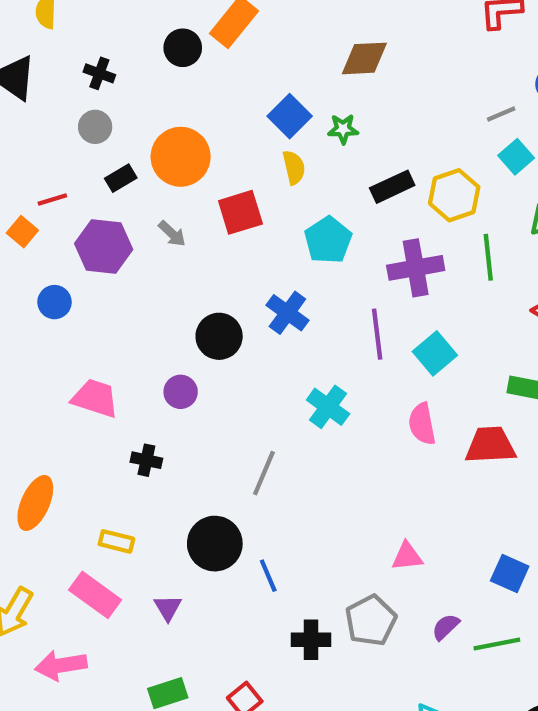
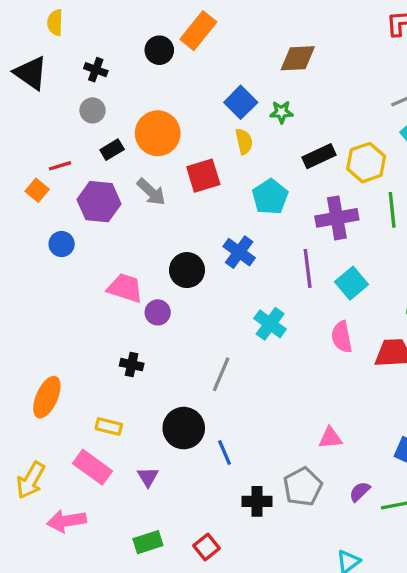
gray arrow: (172, 234) -> (151, 192), size x1.4
pink trapezoid: (95, 398) -> (125, 288), moved

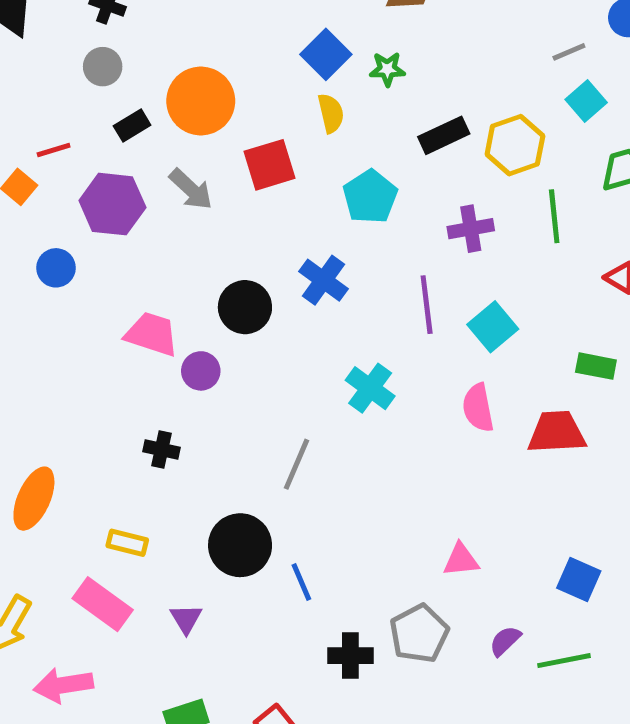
purple cross: (337, 218) -> (471, 229), size x0.7

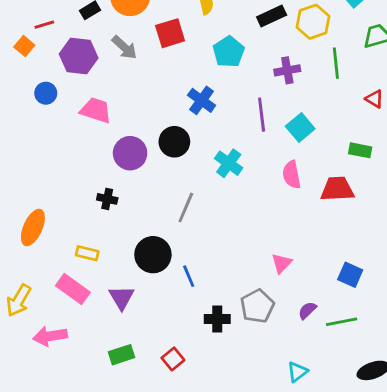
black circle: (245, 307) -> (174, 142), moved
pink trapezoid: (152, 334) -> (96, 110), moved
purple circle: (201, 371) -> (130, 153), size x1.5
pink triangle: (461, 560) -> (282, 263), turned -40
purple triangle: (186, 619) -> (122, 298), size x1.4

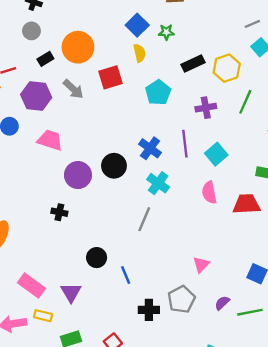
green line: (336, 63) -> (245, 102), turned 30
blue cross: (202, 100) -> (150, 148), moved
gray line: (186, 208) -> (144, 219), moved
yellow rectangle: (87, 253) -> (43, 316), moved
black circle: (153, 255) -> (97, 258), size x0.7

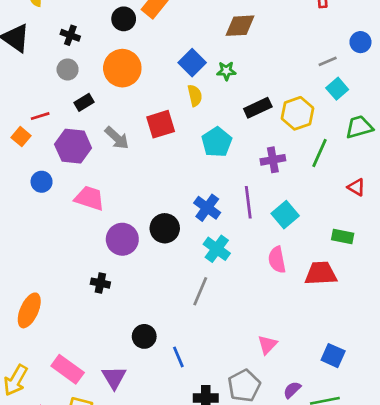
orange circle: (78, 47) -> (122, 68), moved

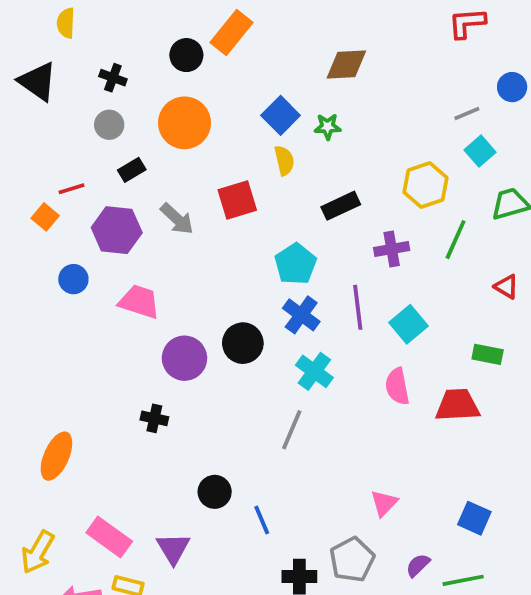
black rectangle: (258, 108) -> (341, 206), moved
cyan pentagon: (217, 142) -> (296, 264), moved

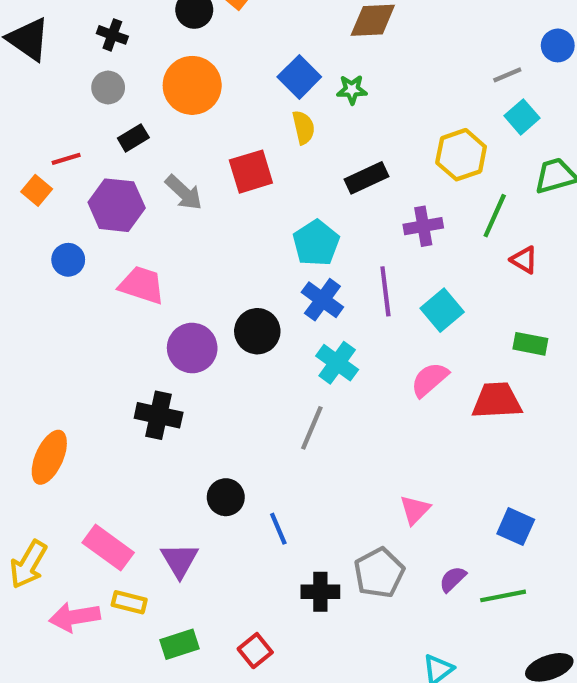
red triangle: (506, 287) -> (524, 260), moved
pink semicircle: (397, 386) -> (430, 380), turned 60
black cross: (154, 418) -> (159, 415), size x1.5

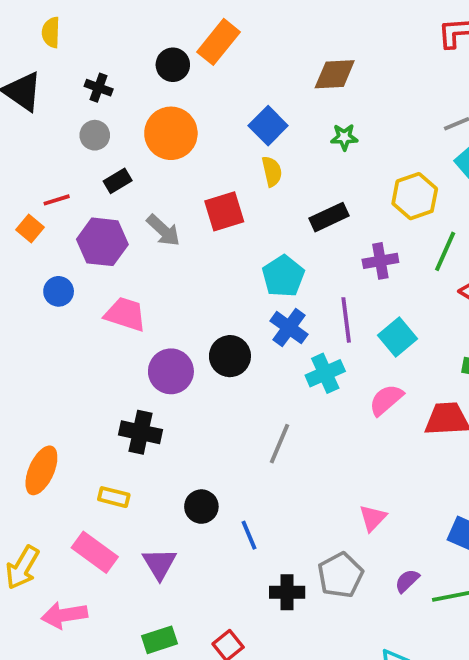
green star: (352, 90) -> (344, 137), moved
cyan cross: (337, 363) -> (325, 373), moved, turned 30
yellow rectangle: (129, 602) -> (114, 497), moved

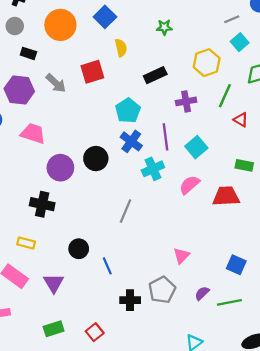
blue square: (268, 126) -> (105, 17), moved
black rectangle: (118, 181) -> (28, 53), turned 49

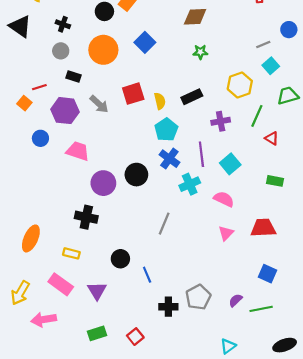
yellow semicircle: (121, 48) -> (160, 101), moved
pink semicircle: (189, 185) -> (224, 199), turned 66
red trapezoid: (226, 196) -> (263, 228), moved
pink triangle: (181, 256) -> (226, 233), moved

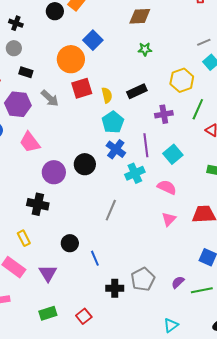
orange circle: (103, 50) -> (71, 59), moved
pink trapezoid: (78, 151) -> (30, 142), turned -145
yellow rectangle: (71, 253) -> (24, 238), turned 49

